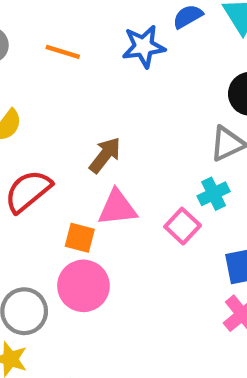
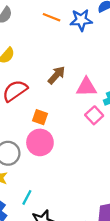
orange line: (63, 52) -> (52, 17), moved
pink triangle: (117, 208) -> (86, 87), moved

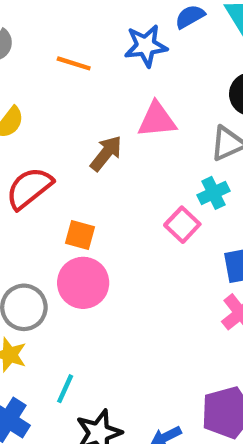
orange line: (52, 17) -> (74, 63), moved
pink triangle: (86, 87) -> (157, 120), moved

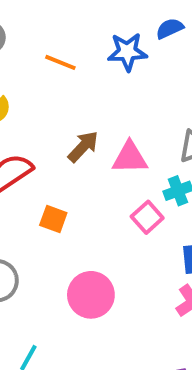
pink triangle: (157, 120) -> (130, 158), moved
pink circle: (83, 283) -> (91, 295), moved

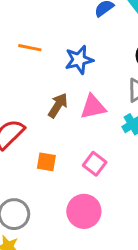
blue star: (127, 52) -> (79, 60), moved
pink square: (147, 217) -> (95, 164), moved

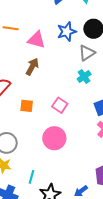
blue star: (79, 60) -> (67, 32), moved
pink triangle: (93, 107) -> (36, 40), moved, turned 30

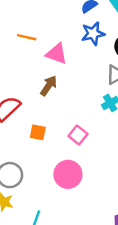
blue star: (67, 32) -> (93, 34), moved

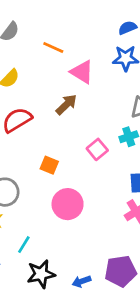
orange square: (38, 132) -> (49, 165), moved
pink square: (78, 135) -> (97, 149), moved

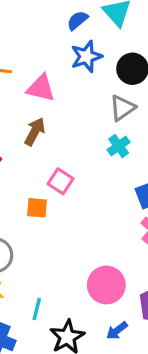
pink square: (97, 149) -> (61, 181), moved
pink circle: (68, 204) -> (106, 285), moved

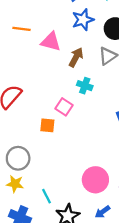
brown arrow: (35, 132) -> (76, 57), moved
cyan cross: (119, 146) -> (85, 86), moved, turned -35
cyan line: (37, 309) -> (47, 196), turned -42

